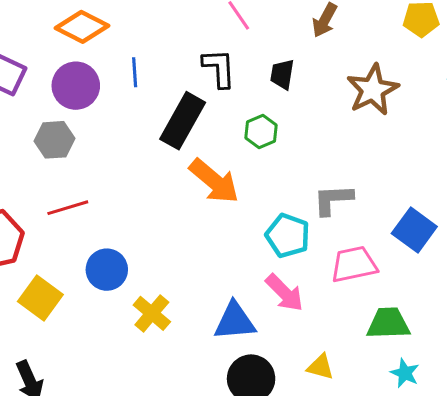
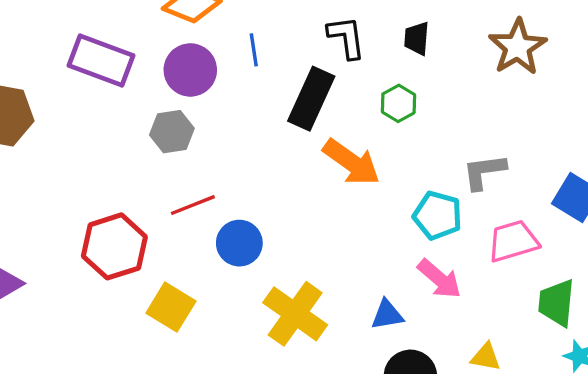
blue circle: (107, 270) -> (239, 243), moved
yellow cross: (152, 313) -> (295, 314), size x1.5
blue triangle: (235, 321) -> (387, 315), size x0.7
green trapezoid: (388, 323) -> (557, 303), turned -78

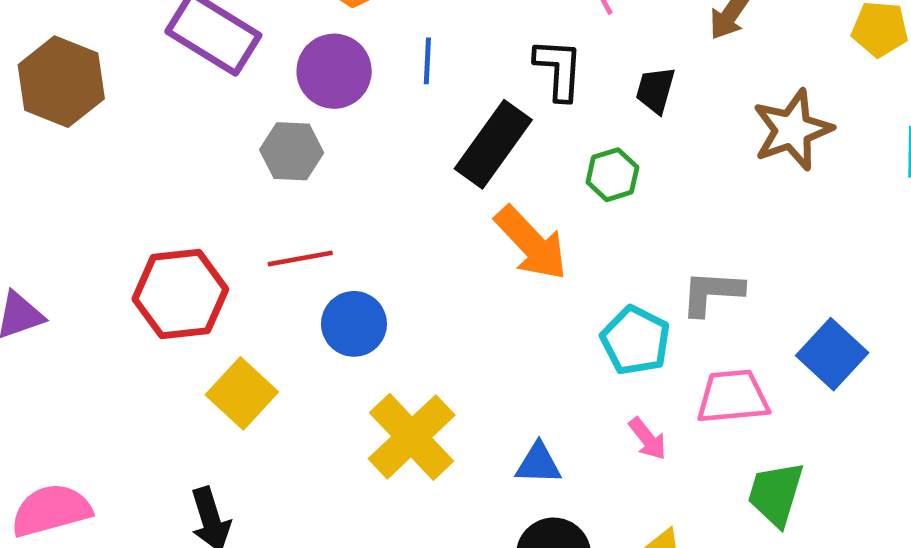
pink arrow: (439, 279) -> (648, 439), moved, size x0.7

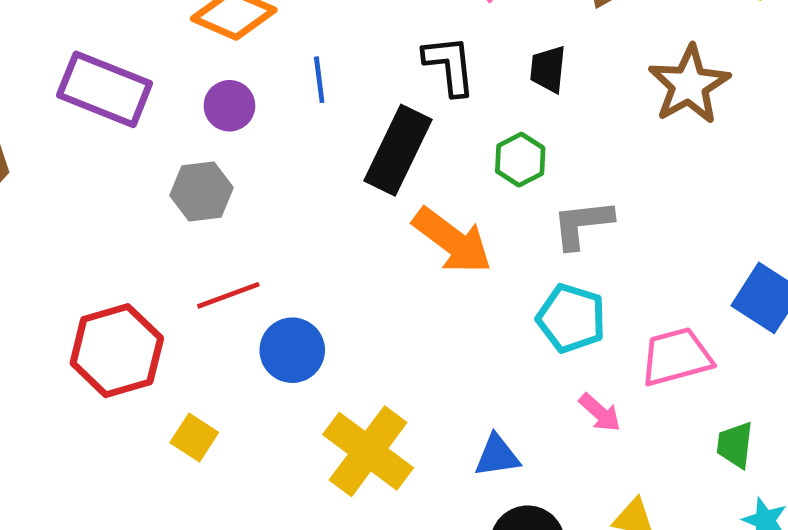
purple circle: (334, 71) -> (229, 106), size x0.7
gray L-shape: (712, 293) -> (582, 224), moved
yellow square: (242, 393) -> (194, 438), size x0.7
green trapezoid: (776, 494) -> (735, 445), size x0.7

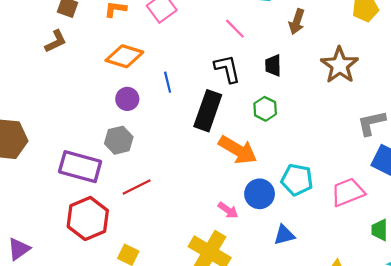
purple rectangle: (105, 89) -> (80, 167), moved
gray L-shape: (582, 224) -> (371, 123), moved
blue circle: (292, 350) -> (260, 194), moved
pink arrow: (600, 413) -> (228, 210), moved
blue triangle: (497, 456) -> (284, 235), moved

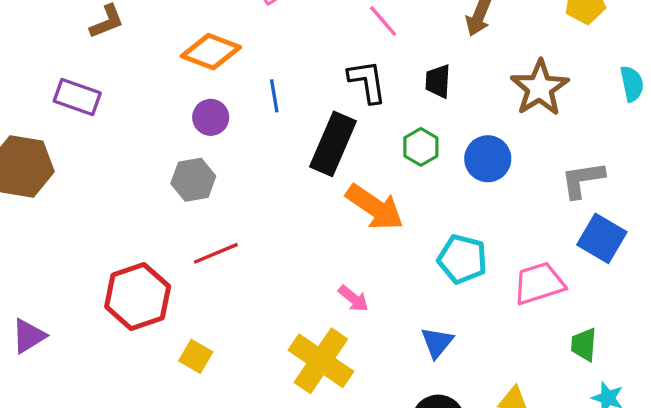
purple rectangle: (80, 167) -> (77, 97), moved, size x0.7
blue circle: (260, 194) -> (488, 159), moved
blue triangle: (284, 235) -> (437, 342), turned -40

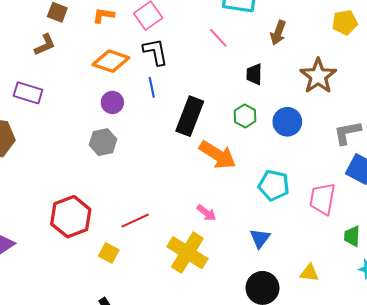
black L-shape: (367, 82) -> (155, 52), moved
red line: (216, 253) -> (135, 221), moved
pink trapezoid: (539, 283) -> (322, 199), turned -60

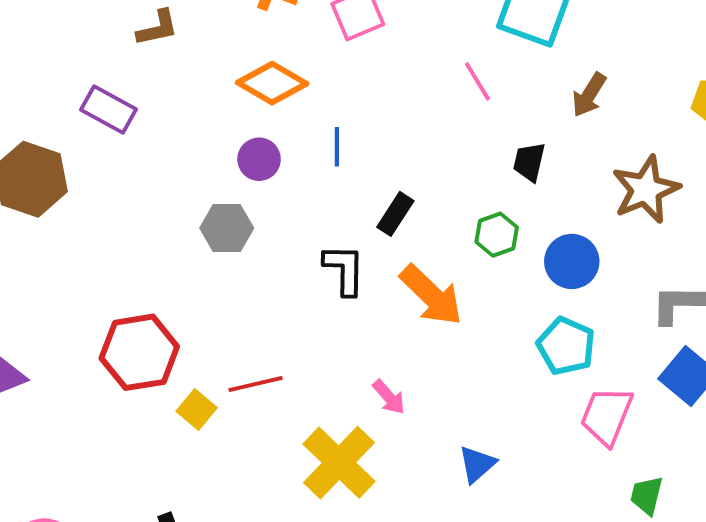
black L-shape: (155, 52) -> (344, 270), moved
black rectangle: (190, 116) -> (395, 214), size x0.6
cyan pentagon: (274, 185) -> (566, 346), moved
yellow square: (109, 253) -> (197, 410), moved

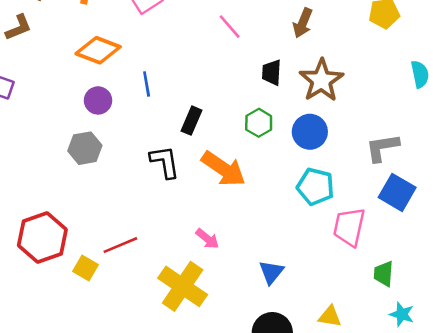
brown star: (646, 190) -> (321, 80), moved

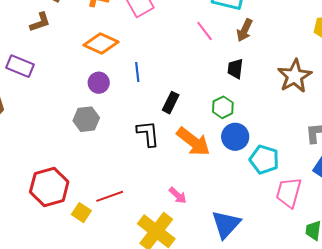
brown arrow: (303, 23) -> (245, 30), moved
brown star: (321, 80) -> (295, 76), moved
blue circle: (310, 132) -> (235, 137), moved
blue triangle: (271, 272) -> (226, 224), size x1.5

